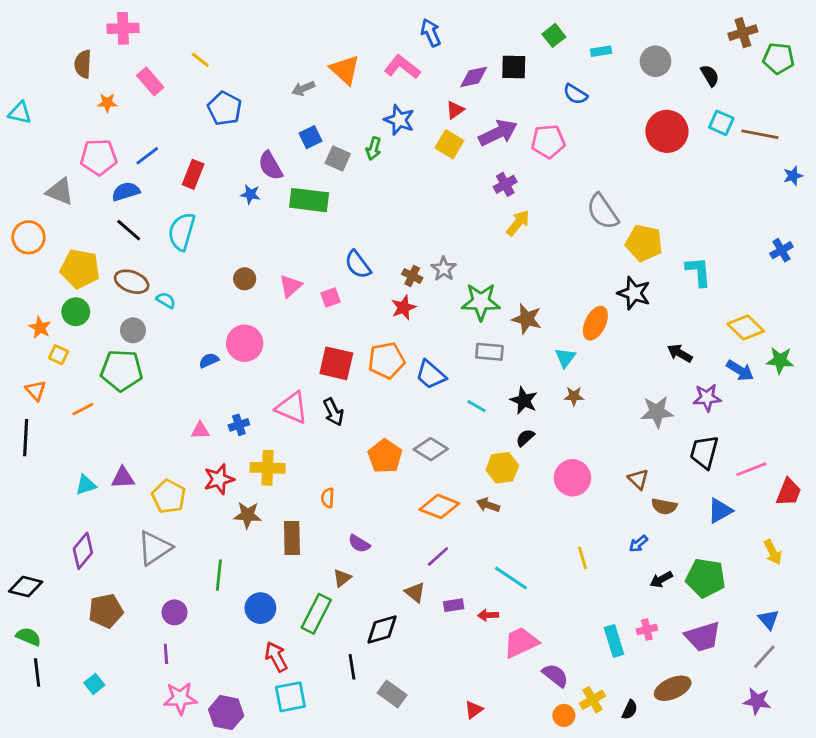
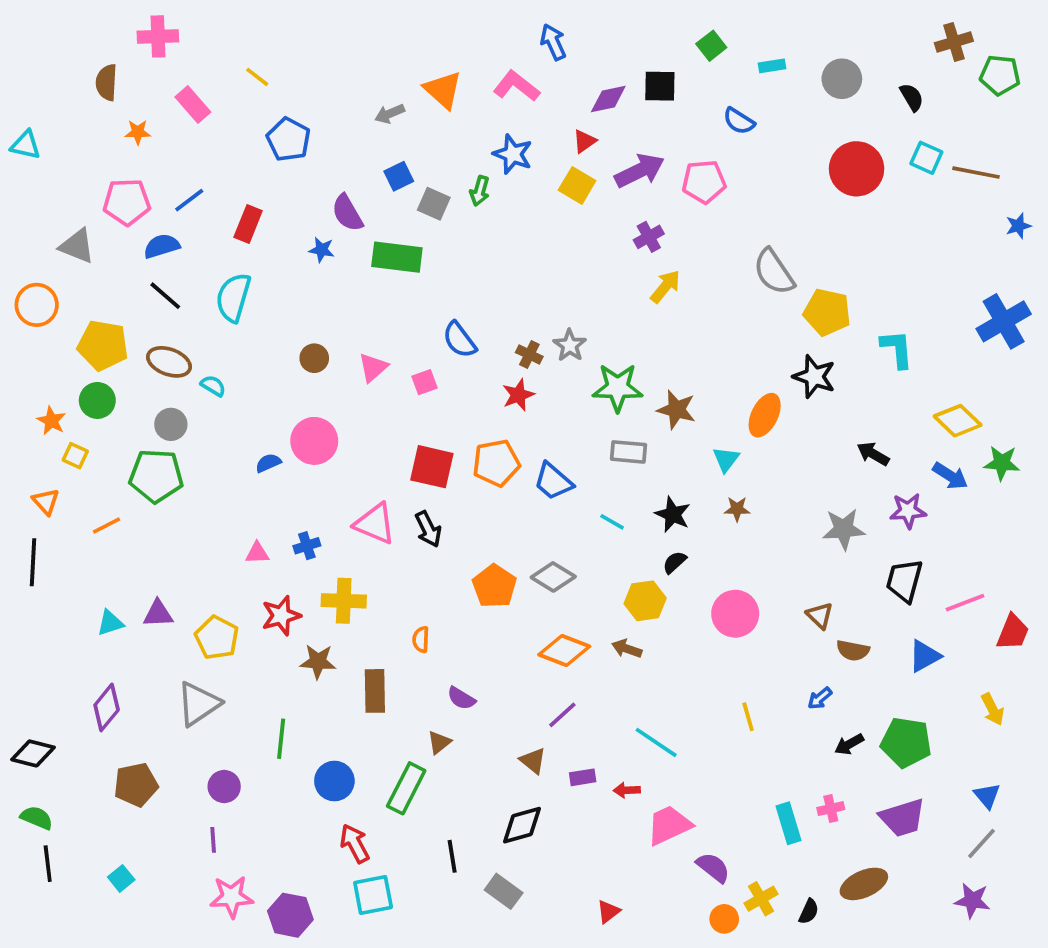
blue cross: (781, 250) -> (1004, 321), size x1.8
black diamond: (382, 630) -> (522, 825), moved

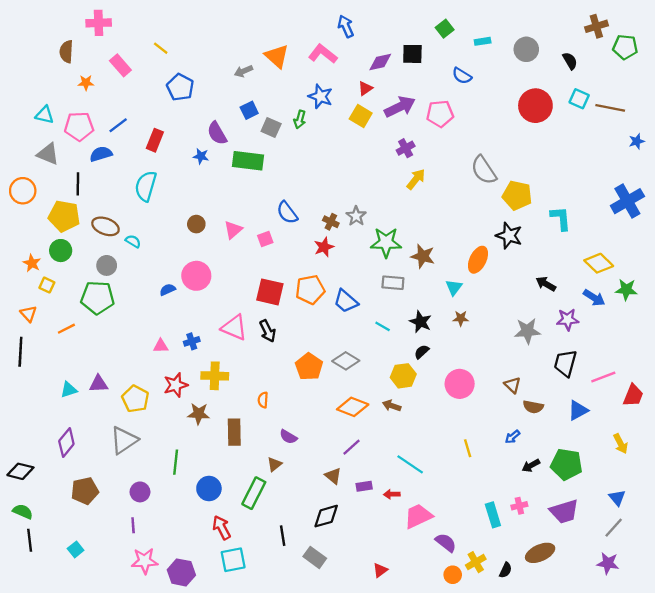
cyan triangle: (26, 145) -> (45, 115), moved
black line: (165, 296) -> (78, 184), moved, turned 50

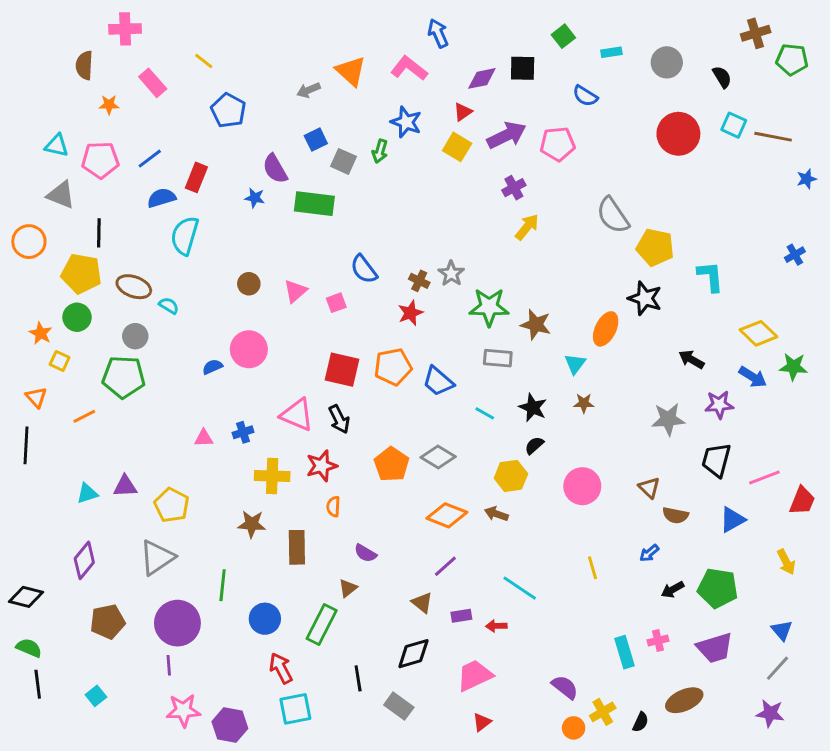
blue semicircle: (101, 154) -> (161, 198), moved
blue cross: (627, 201) -> (795, 255), size x0.5
red star: (176, 385) -> (322, 466), moved
purple circle: (140, 492) -> (177, 623), size x1.8
pink trapezoid: (418, 516) -> (475, 675), moved

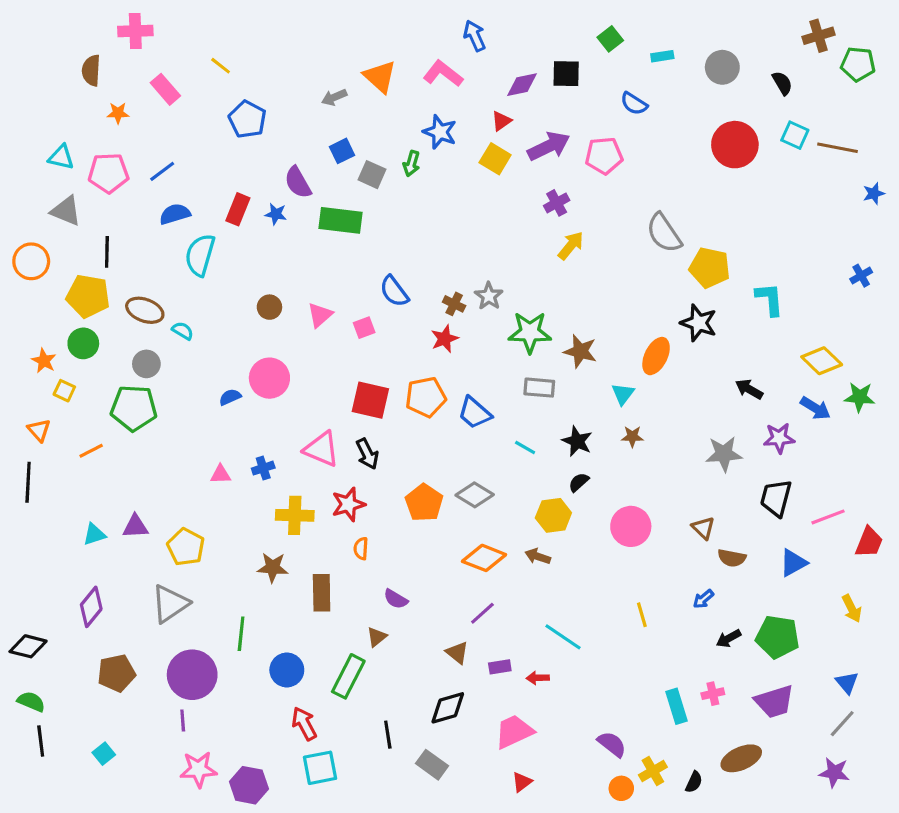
red rectangle: (196, 177) -> (238, 209), moved

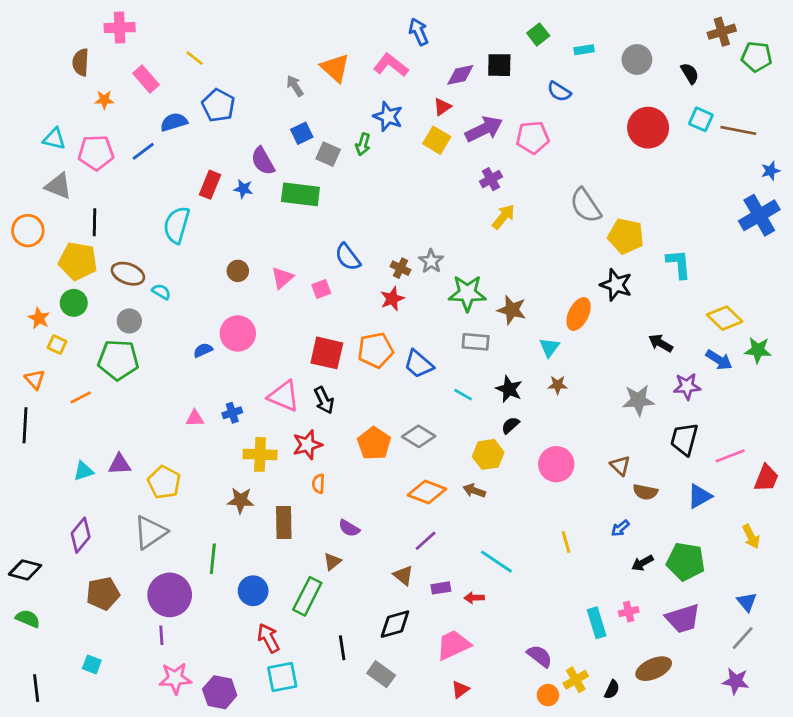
gray arrow: (334, 97) -> (295, 86), turned 80
blue semicircle: (175, 214) -> (174, 122), moved
blue cross: (861, 276) -> (759, 215), moved, size x2.0
black line: (41, 741) -> (36, 688), moved
cyan square: (104, 754) -> (92, 664), turned -30

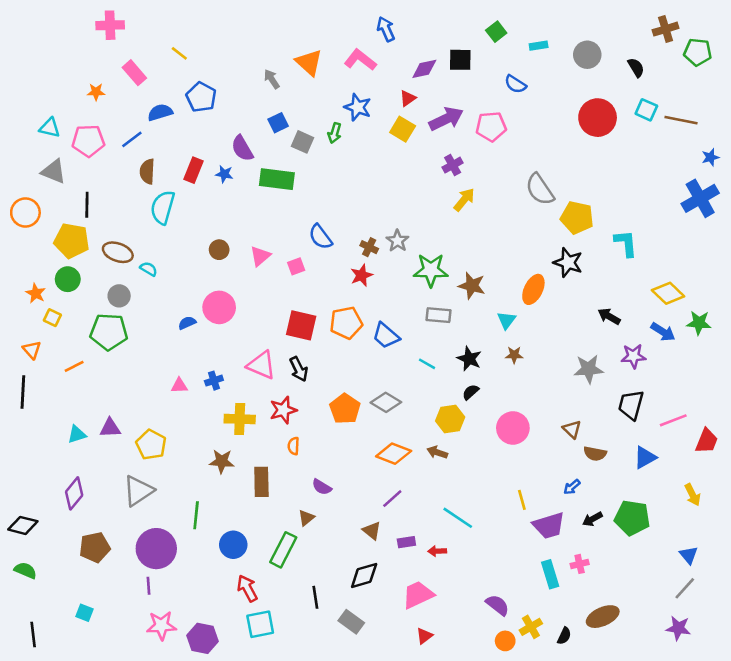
brown semicircle: (81, 62) -> (147, 171), moved
purple trapezoid: (683, 619) -> (549, 525), moved

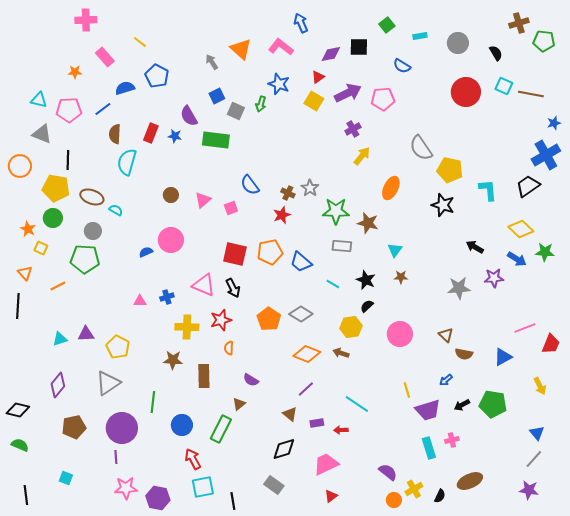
orange ellipse: (533, 289) -> (391, 188), moved
black trapezoid: (631, 405) -> (528, 186), moved, turned 40
black line: (315, 597) -> (233, 501), moved

